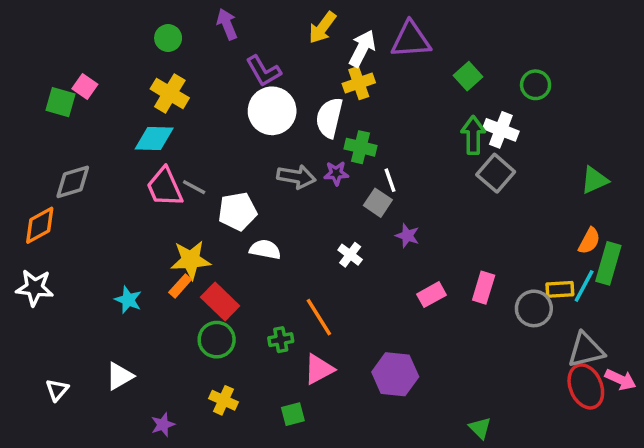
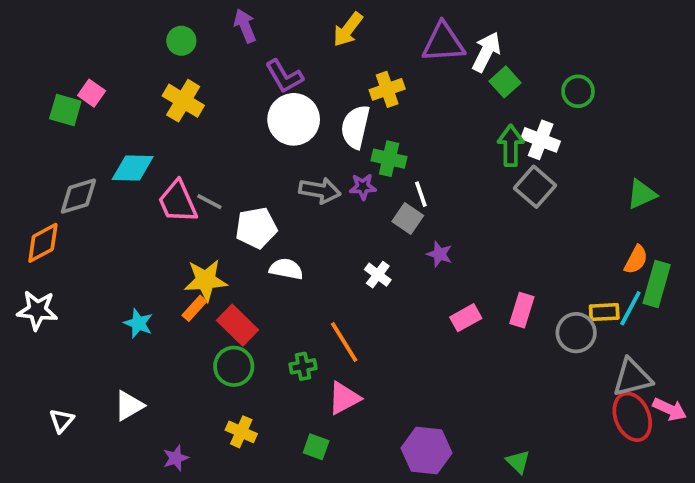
white arrow: (362, 48) -> (486, 52), moved
cyan diamond: (154, 139) -> (133, 168), moved
purple hexagon: (395, 374) -> (426, 451), moved
green square: (293, 414) -> (316, 447), turned 35

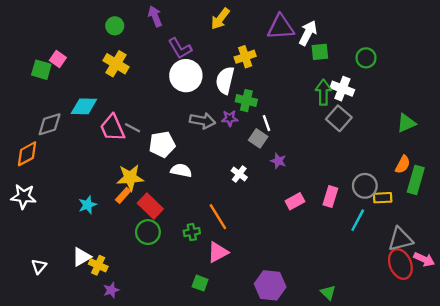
green square: (505, 82) -> (320, 52), turned 36
cyan line: (630, 308) -> (358, 220), moved
cyan star: (138, 323) -> (87, 205), turned 30
gray circle: (576, 333) -> (365, 186), moved
yellow cross: (241, 432) -> (98, 265), moved

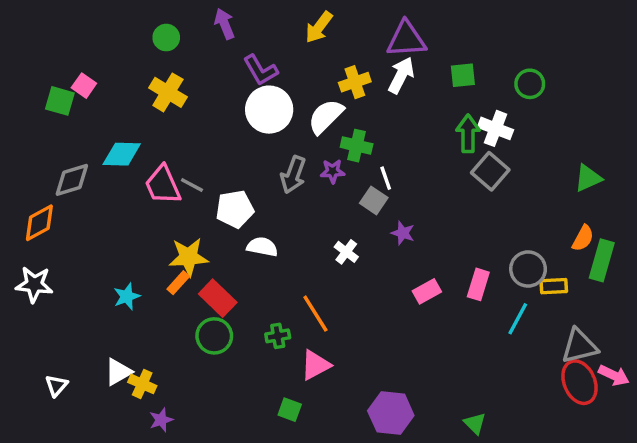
white arrow: (308, 33) -> (401, 75), moved
white semicircle: (225, 80) -> (326, 116), turned 32
gray arrow: (202, 121) -> (293, 175), turned 100

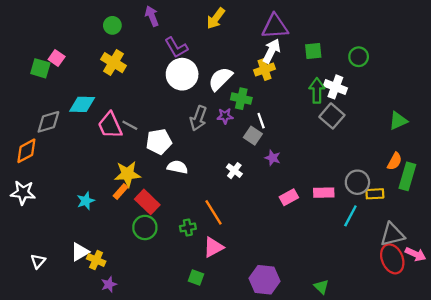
yellow cross: (355, 82) -> (265, 70), moved
pink rectangle: (478, 284) -> (324, 193), turned 72

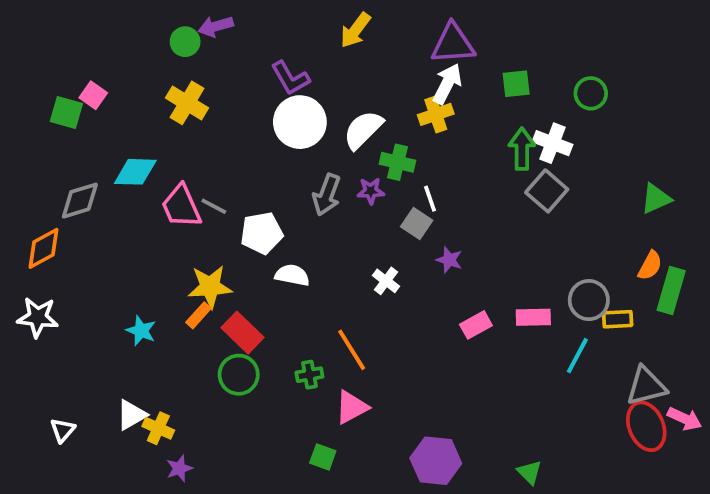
purple arrow: (152, 16) -> (216, 26), moved, turned -84
cyan star: (86, 201) -> (141, 331), turned -30

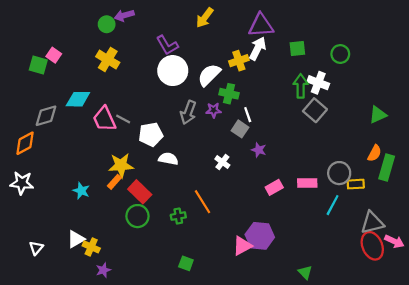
yellow cross: (436, 114) -> (239, 61), moved
pink triangle: (352, 407) -> (242, 246), moved
purple hexagon: (436, 461) -> (260, 236), moved

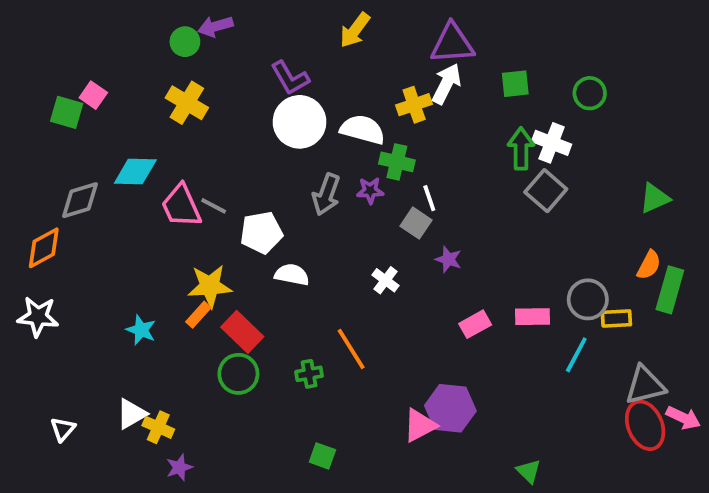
white semicircle: (209, 75) -> (363, 129), turned 60

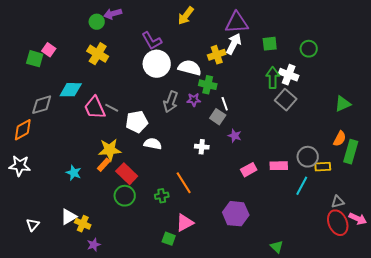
white cross: (385, 280) -> (202, 147), turned -32
gray triangle: (645, 385) -> (338, 202), size x0.6
pink triangle: (420, 425) -> (185, 223), moved

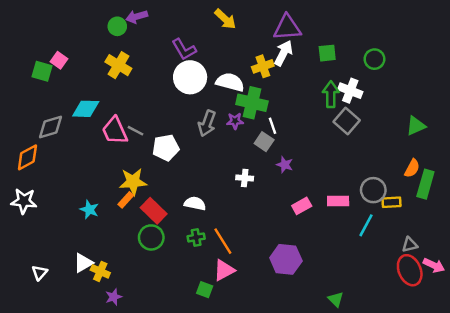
yellow arrow: (186, 16) -> (225, 19), turned -84
green cross: (208, 85) -> (252, 103), size x1.4
white semicircle: (153, 144) -> (195, 203), moved
orange line: (184, 183) -> (223, 241), moved

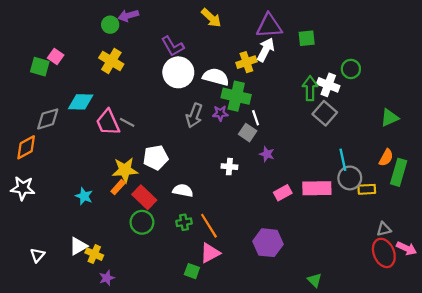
green square: (327, 53) -> (307, 38), moved
green circle: (374, 59) -> (351, 69), moved
white pentagon: (166, 148) -> (156, 158), moved
pink rectangle: (338, 201) -> (317, 188), size x1.4
cyan line: (366, 225) -> (343, 160), moved, turned -40

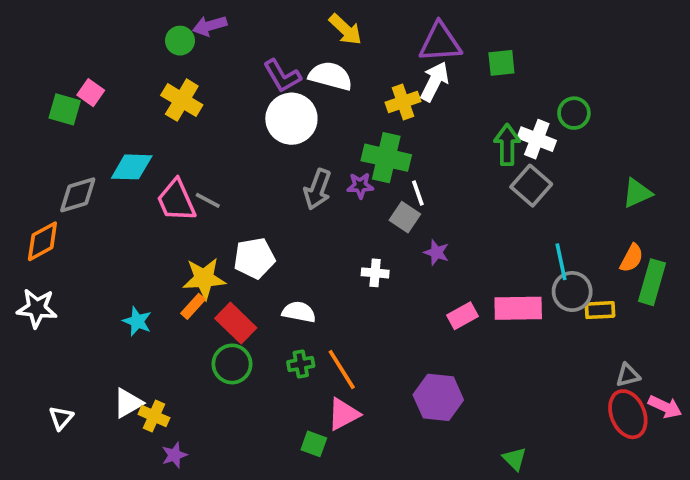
white semicircle: (216, 77) -> (331, 76), moved

